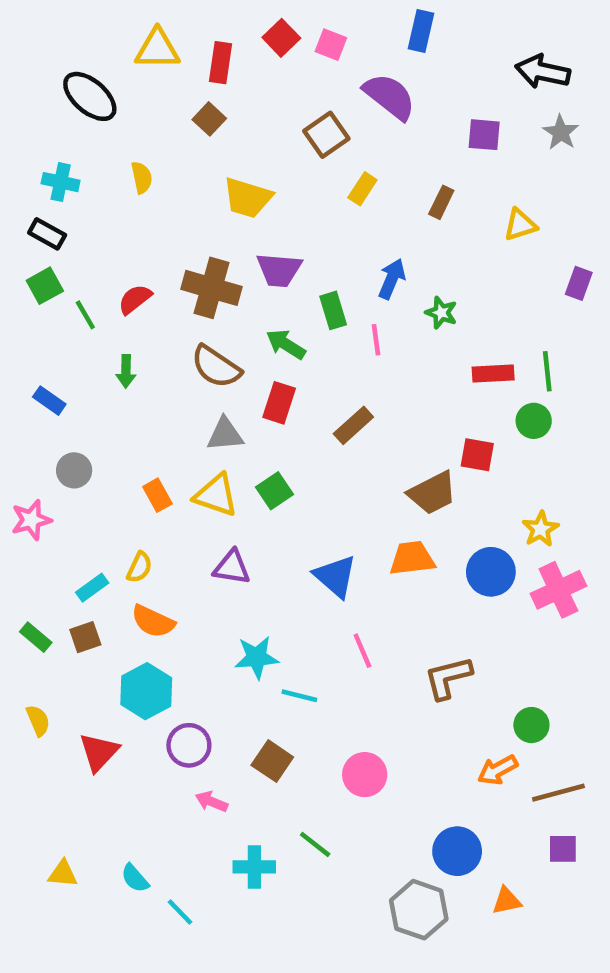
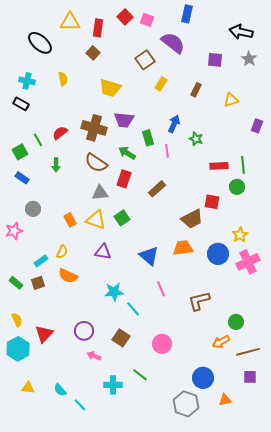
green square: (45, 286) -> (20, 152), moved
cyan hexagon: (146, 691) -> (18, 349), moved
cyan line: (299, 696) -> (133, 309), turned 35

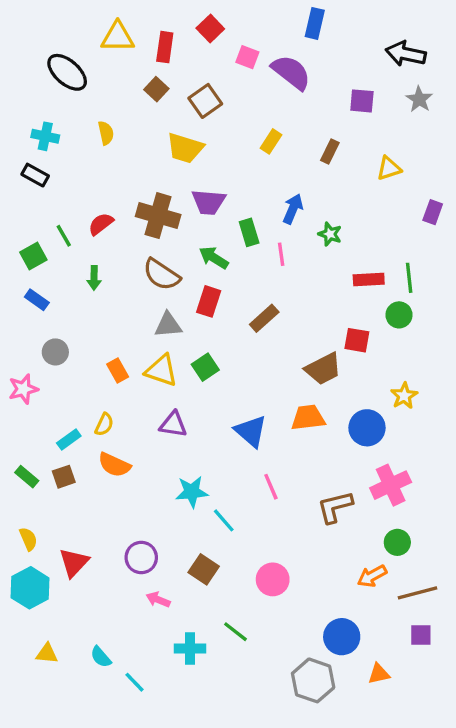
pink square: (147, 20) -> (247, 57), moved
brown square: (145, 60) -> (205, 101), moved
pink cross: (248, 262) -> (391, 485), moved

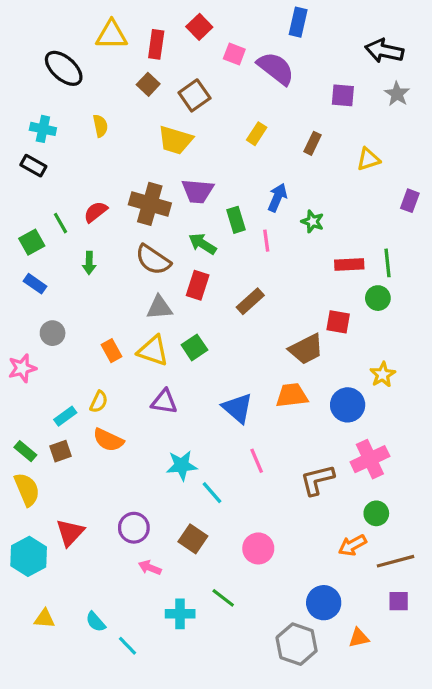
yellow semicircle: (28, 539) -> (27, 489), moved, size x1.5

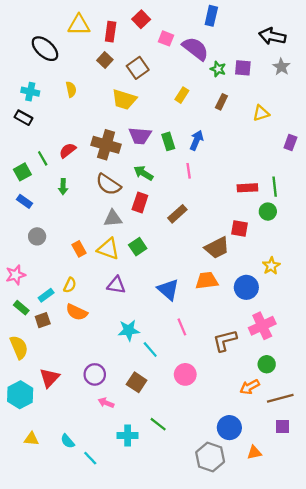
green rectangle: (236, 220) -> (168, 141), moved
green star: (312, 221) -> (218, 69), moved
pink star: (22, 368) -> (16, 275), moved
green rectangle: (25, 451) -> (21, 308), moved
pink circle: (258, 548) -> (185, 374), moved

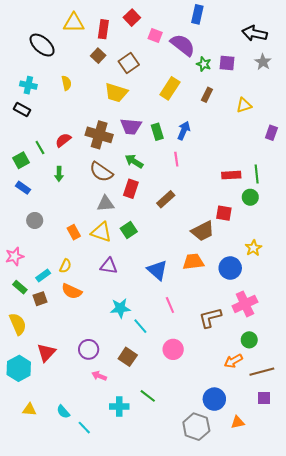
yellow rectangle: (182, 95) -> (170, 88), size x1.5

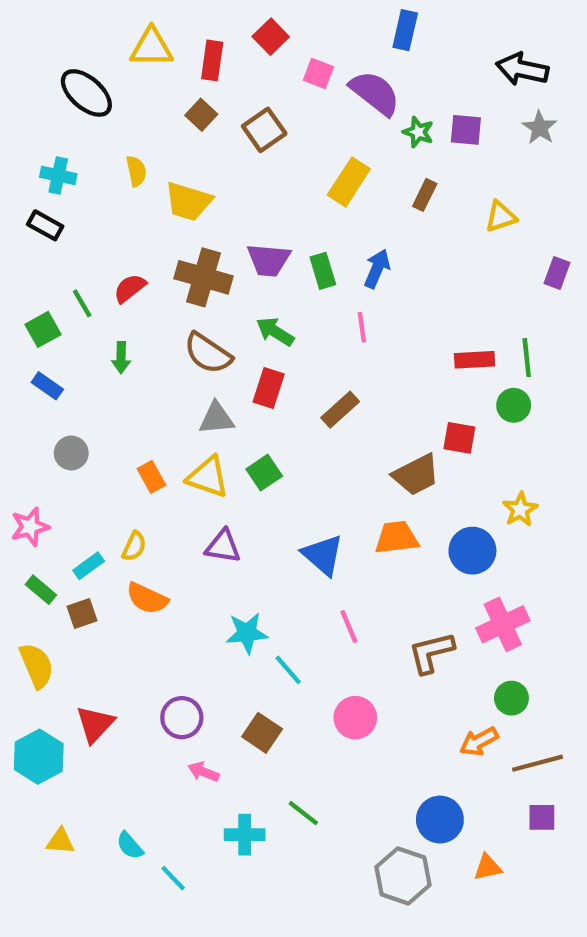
yellow trapezoid: (116, 93) -> (188, 201), moved

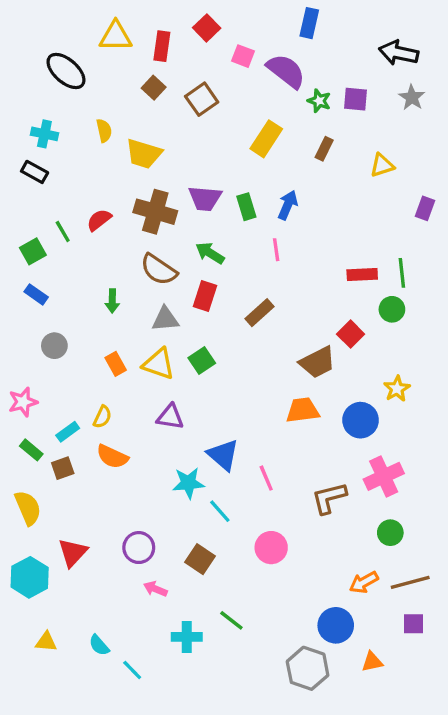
green arrow: (121, 358) -> (112, 301), moved
red square: (459, 438) -> (351, 334), turned 35
blue triangle: (323, 555) -> (223, 455), moved
orange arrow: (479, 741) -> (364, 582), moved

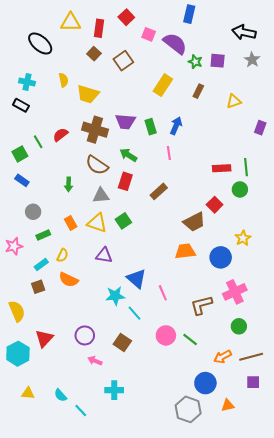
green rectangle: (31, 450) -> (43, 235), moved, turned -64
green line: (231, 620) -> (190, 339), moved

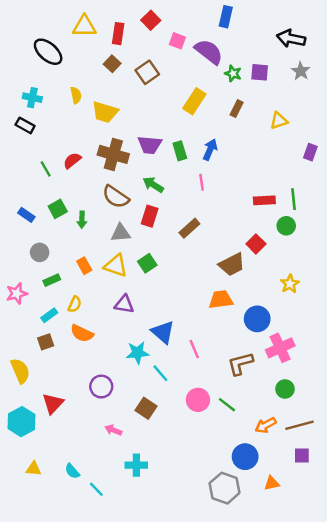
green square: (20, 154) -> (58, 209), moved
blue circle: (221, 257) -> (257, 319), moved
purple circle: (85, 335) -> (101, 387), moved

